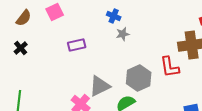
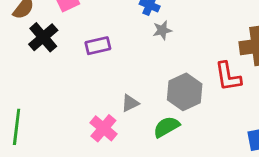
black cross: (21, 48) -> (43, 37), moved, size x1.5
gray triangle: (100, 86) -> (130, 103), size x0.6

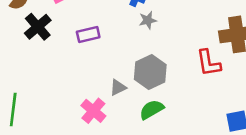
gray hexagon: (185, 92) -> (150, 72), moved

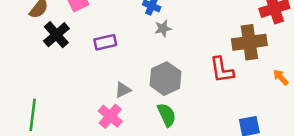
gray triangle: (118, 88) -> (123, 90), moved
green semicircle: (152, 110) -> (167, 115), turned 95

